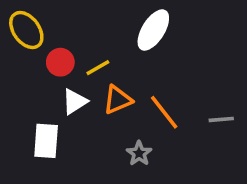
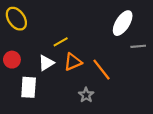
white ellipse: (153, 30) -> (123, 23), moved
red circle: (60, 62) -> (12, 60), moved
gray line: (221, 119) -> (138, 46), moved

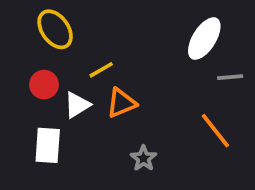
yellow ellipse: (16, 19) -> (55, 29), moved
red circle: (12, 60) -> (44, 85), moved
orange line: (102, 70) -> (215, 131), moved

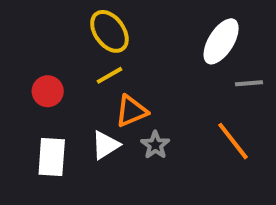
yellow ellipse: (55, 29) -> (109, 31), moved
white triangle: (77, 105) -> (105, 145), moved
gray star: (143, 158) -> (155, 145), moved

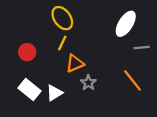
yellow line: (109, 75) -> (62, 43), turned -35
white triangle: (105, 145) -> (54, 93), moved
white rectangle: (52, 157) -> (29, 89), turned -55

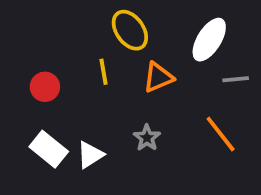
yellow ellipse: (62, 18) -> (130, 30), moved
yellow line: (62, 43) -> (103, 72), turned -35
orange triangle: (75, 63) -> (158, 77), moved

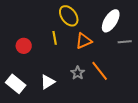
orange line: (221, 134) -> (100, 71), moved
white rectangle: (49, 149) -> (16, 84), moved

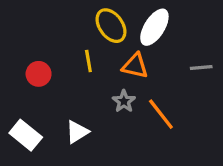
white ellipse: (111, 21) -> (154, 27), moved
orange triangle: (84, 41) -> (135, 66), turned 36
gray star: (78, 73) -> (124, 101), moved

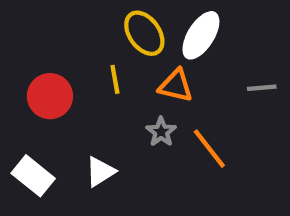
red circle: (39, 74) -> (50, 96), size x1.4

